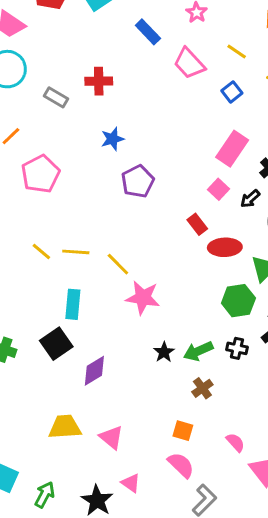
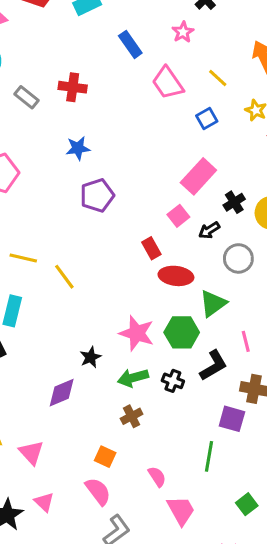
pink star: (143, 298) -> (137, 333), moved
black star: (164, 352) -> (90, 357), moved
purple diamond: (94, 371) -> (62, 393), moved

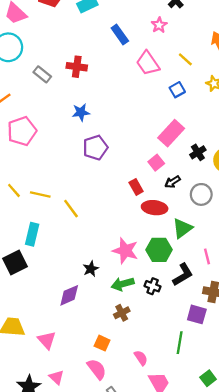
black arrow: (209, 230) -> (173, 182), moved

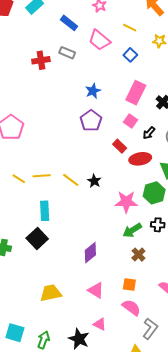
gray rectangle: (42, 74) -> (67, 53), moved
blue star: (81, 112) -> (93, 91), moved
purple pentagon: (95, 148) -> (91, 121), moved
black star: (91, 269) -> (94, 181), moved
pink triangle: (47, 340) -> (96, 290), moved

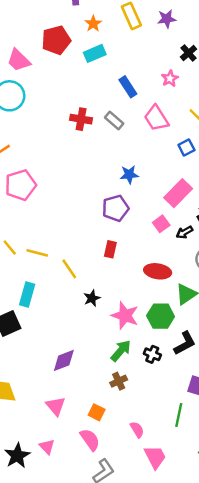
black arrow: (149, 133) -> (185, 232), moved
red rectangle: (120, 146) -> (110, 249), moved, turned 40
black star: (94, 181) -> (92, 298), moved
green arrow: (132, 230) -> (121, 351), turned 144

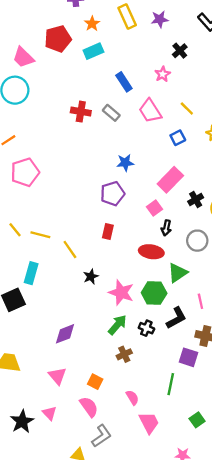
black arrow: (185, 232) -> (166, 228), moved, turned -48
brown cross: (119, 381) -> (124, 354), moved

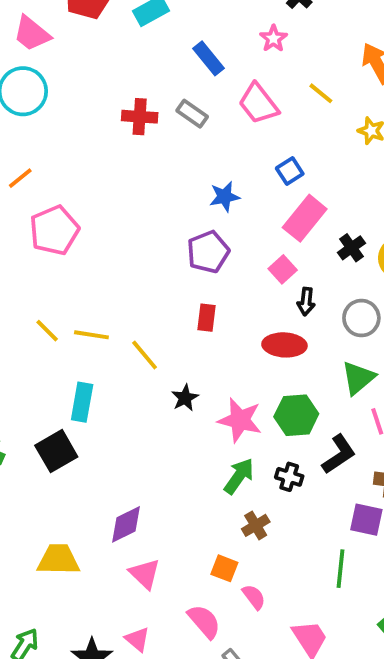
blue square: (178, 138) -> (290, 171), moved
green triangle: (178, 273) -> (358, 378), moved
purple diamond: (65, 334) -> (126, 524), moved
orange square: (95, 382) -> (224, 568), moved
pink semicircle: (132, 398) -> (254, 597), moved

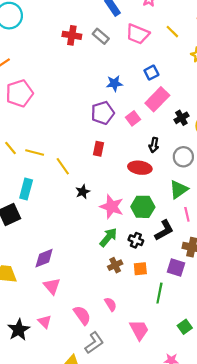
pink trapezoid: (258, 104) -> (138, 34), turned -35
pink square: (283, 269) -> (133, 118), moved
orange square: (224, 568) -> (140, 269), moved, turned -32

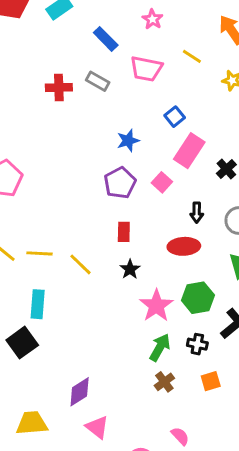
black star: (83, 192) -> (130, 269), moved
pink star: (112, 207) -> (156, 306), turned 30
brown cross: (115, 265) -> (164, 382), moved

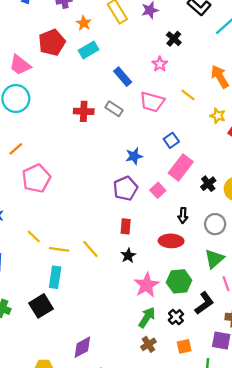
yellow line: (39, 253) -> (59, 249), moved
black cross: (197, 344) -> (176, 317), turned 32

